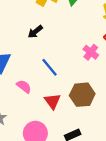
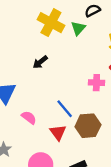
pink cross: (91, 52) -> (96, 83), turned -35
blue line: (50, 67) -> (65, 109), moved

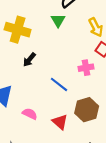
yellow cross: (51, 23) -> (18, 30), moved
blue line: (65, 109) -> (59, 84), moved

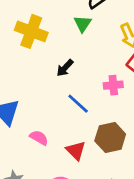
black arrow: (29, 60) -> (65, 68), moved

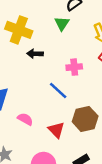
black arrow: (65, 68) -> (35, 54), moved, turned 49
pink cross: (113, 85) -> (74, 67), moved

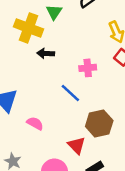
green triangle: (62, 23) -> (54, 12), moved
red triangle: (56, 130) -> (77, 145), moved

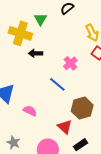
pink cross: (88, 68) -> (70, 63), turned -32

